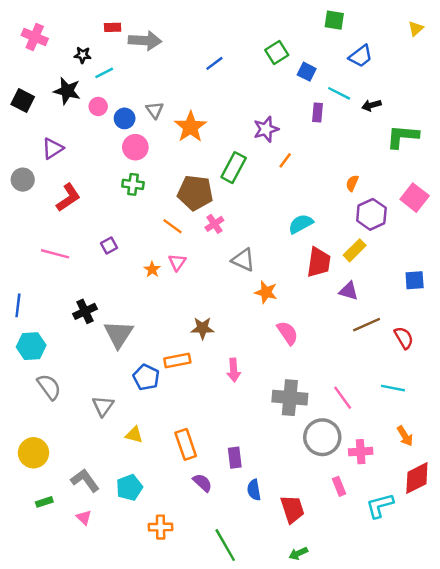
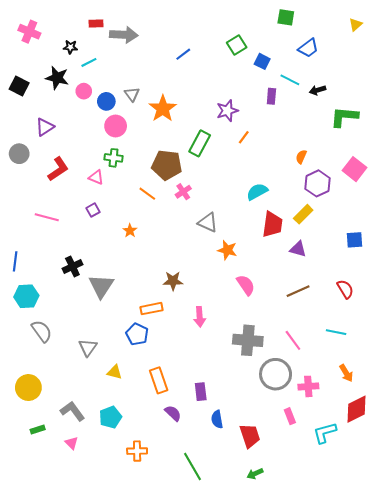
pink triangle: (177, 262) -> (96, 177), moved, turned -42
brown line: (367, 325) -> (298, 291), moved
blue pentagon: (146, 377) -> (137, 334), moved

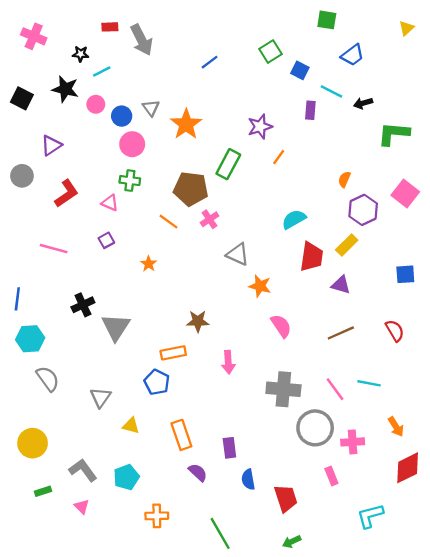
gray arrow: (124, 35) -> (142, 40), turned 60
cyan line: (336, 332) -> (369, 383), moved
cyan L-shape: (325, 433) -> (370, 516), moved

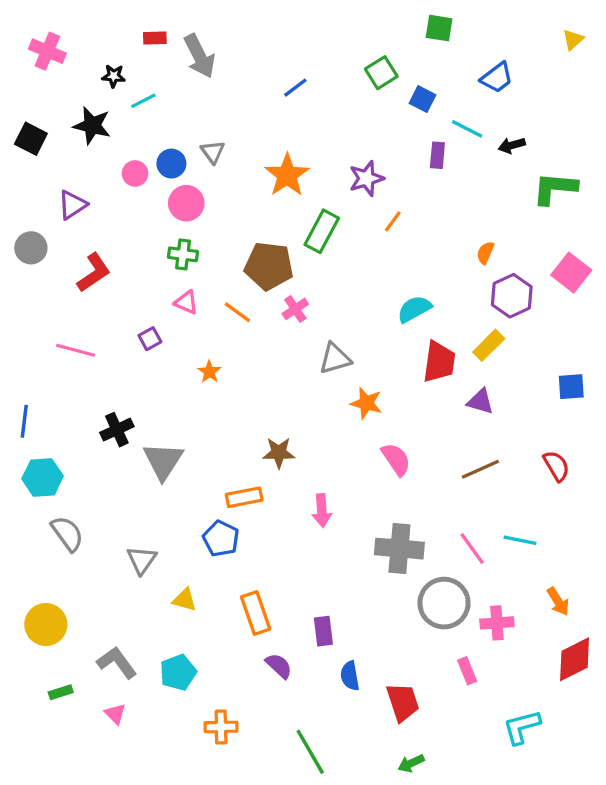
green square: (327, 20) -> (439, 28), moved
pink circle: (96, 104) -> (135, 173), moved
orange star: (186, 124) -> (287, 175), moved
pink triangle: (110, 203) -> (186, 302), moved
gray triangle: (238, 254) -> (335, 359), turned -40

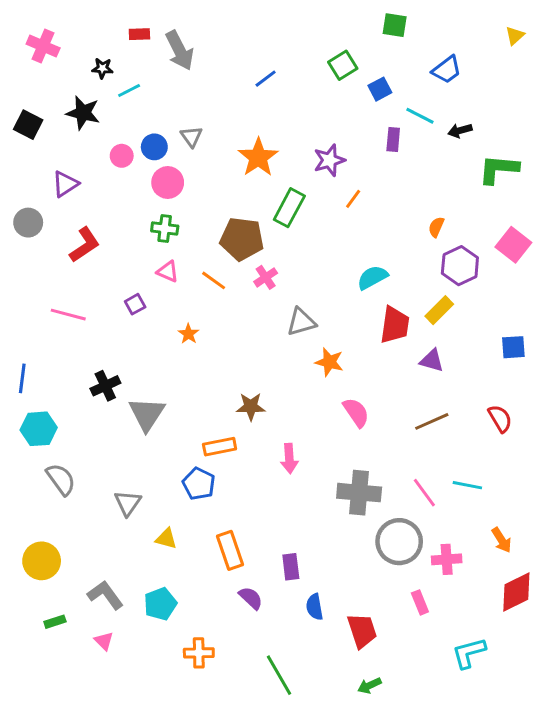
blue square: (423, 99) -> (380, 89), turned 35

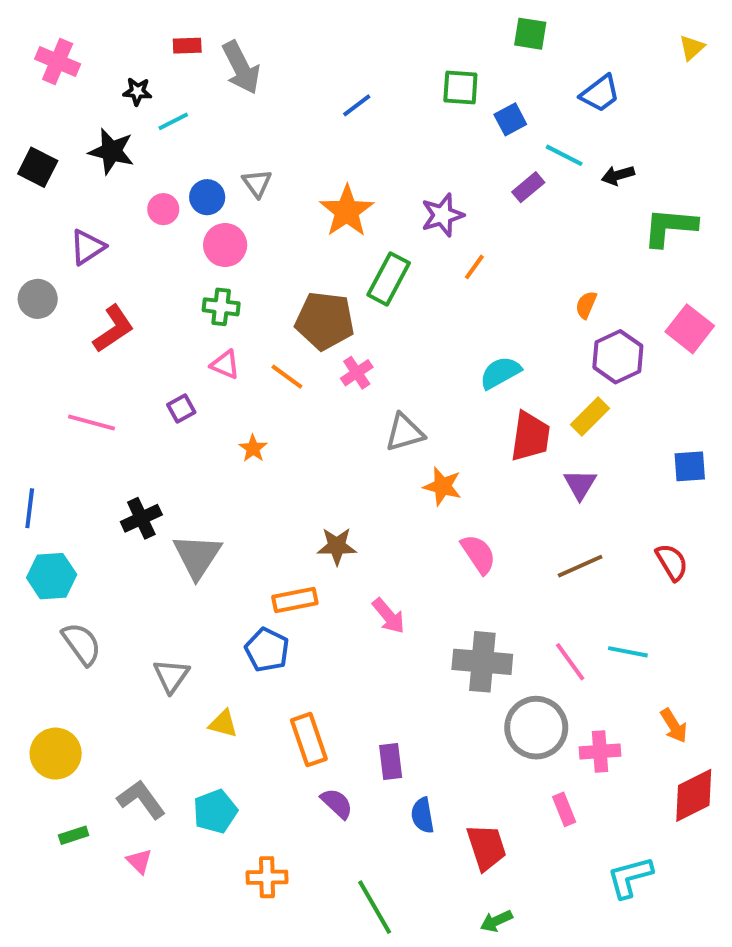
green square: (343, 65) -> (460, 87), turned 36
purple rectangle: (393, 139) -> (528, 187), turned 45
purple triangle: (432, 361) -> (580, 484), turned 45
pink arrow: (289, 458) -> (389, 616), turned -36

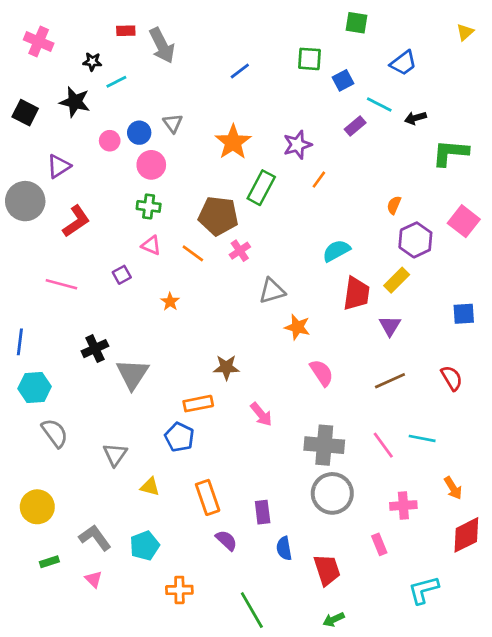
gray circle: (38, 299) -> (25, 201), size x1.5
gray circle: (536, 728) -> (332, 493), moved

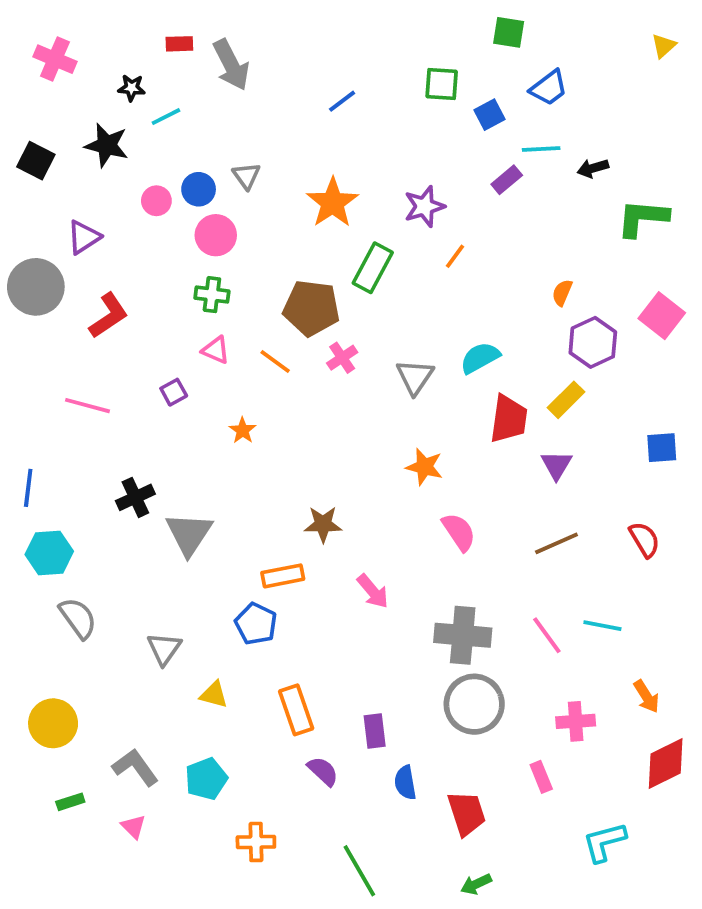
blue trapezoid: (403, 63) -> (549, 88), moved
cyan line: (379, 105) -> (541, 149), turned -30
gray triangle: (272, 291) -> (415, 377), moved, turned -40

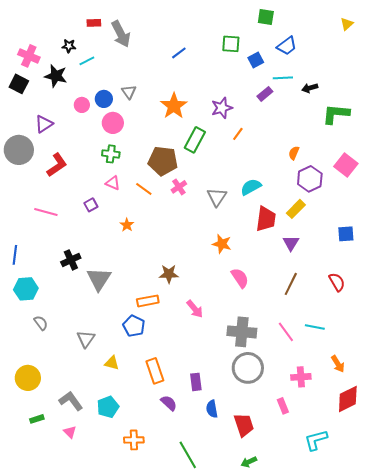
pink cross: (55, 59) -> (29, 56), moved
brown line: (556, 543) -> (291, 284), turned -40
gray semicircle: (78, 618) -> (41, 323), size x0.7

